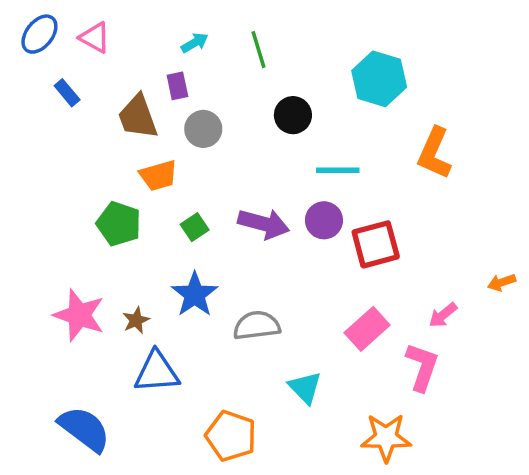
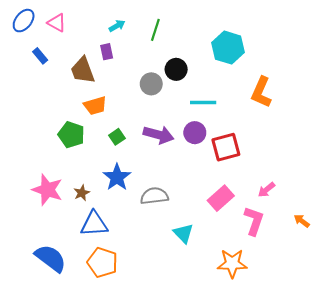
green line: (258, 50) -> (155, 30), turned 35
gray circle: (203, 129) -> (151, 84), moved
orange arrow: (502, 282) -> (302, 221), moved, turned 56
orange pentagon: (231, 436) -> (102, 262), moved

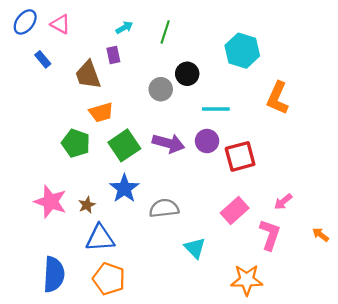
green square: (117, 137) -> (124, 145), size x1.8
blue semicircle: (51, 258) -> (54, 274), turned 56

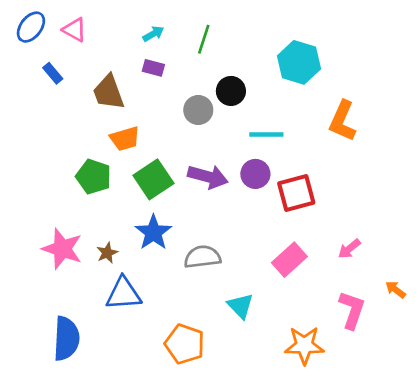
purple rectangle: (113, 55) -> (153, 68), moved, turned -63
pink L-shape: (270, 235) -> (352, 310), moved
orange pentagon: (109, 279) -> (185, 344), moved

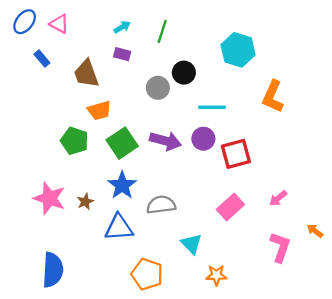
blue triangle: (123, 294) -> (119, 228), moved
orange star: (304, 345) -> (216, 275), moved, size x0.7

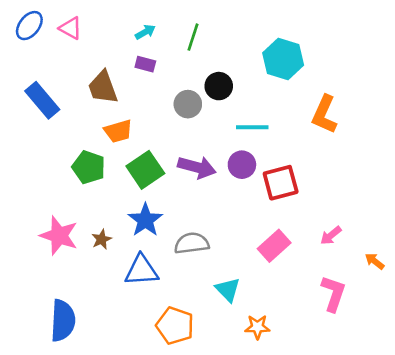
blue rectangle: (42, 59) -> (42, 100), moved, size x1.8
orange arrow: (315, 231) -> (375, 261), moved

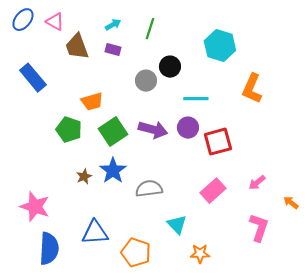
brown trapezoid: (103, 87) -> (77, 47), moved
pink star: (59, 236) -> (35, 207), moved
brown star: (102, 239) -> (84, 177), moved
blue triangle: (141, 270) -> (95, 233), moved

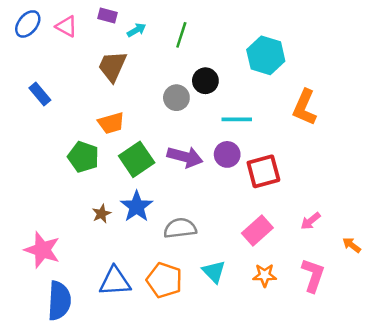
brown trapezoid: (77, 47) -> (112, 66), moved, turned 44
purple rectangle: (113, 50) -> (108, 15), moved
blue rectangle: (33, 78) -> (40, 94), size x0.7
orange pentagon: (136, 253) -> (164, 280), moved
orange star: (200, 254) -> (265, 275), moved

